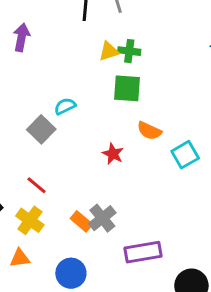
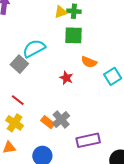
cyan semicircle: (65, 106) -> (34, 48), size x1.6

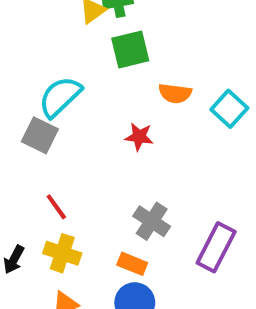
red line: (18, 100) -> (56, 207), turned 32
orange rectangle: (48, 122) -> (132, 264), moved
purple rectangle: (88, 140) -> (216, 247), turned -35

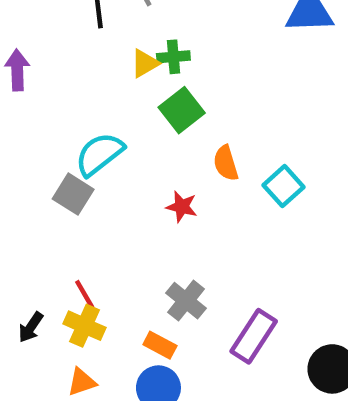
green square: (130, 49) -> (182, 110), turned -30
orange semicircle: (175, 93) -> (226, 163), turned 60
red line: (56, 207) -> (85, 294), moved

